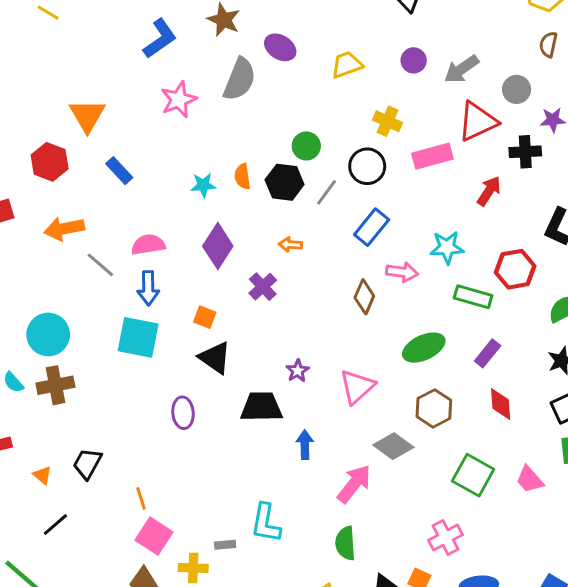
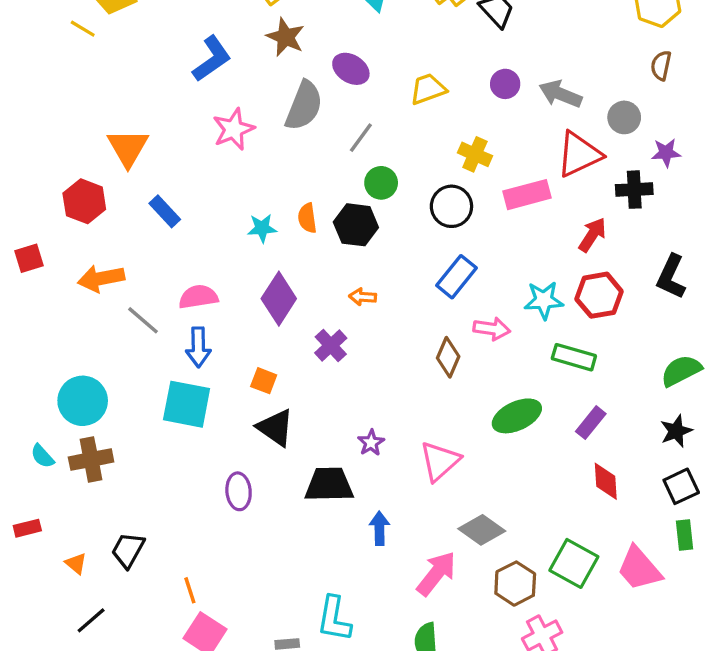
gray arrow: (461, 69) -> (560, 94), turned 57
gray line: (327, 192) -> (361, 138), moved
red hexagon: (515, 269) -> (599, 295), moved
brown hexagon: (434, 408) -> (515, 584), moved
pink trapezoid: (530, 479) -> (639, 568), size x1.4

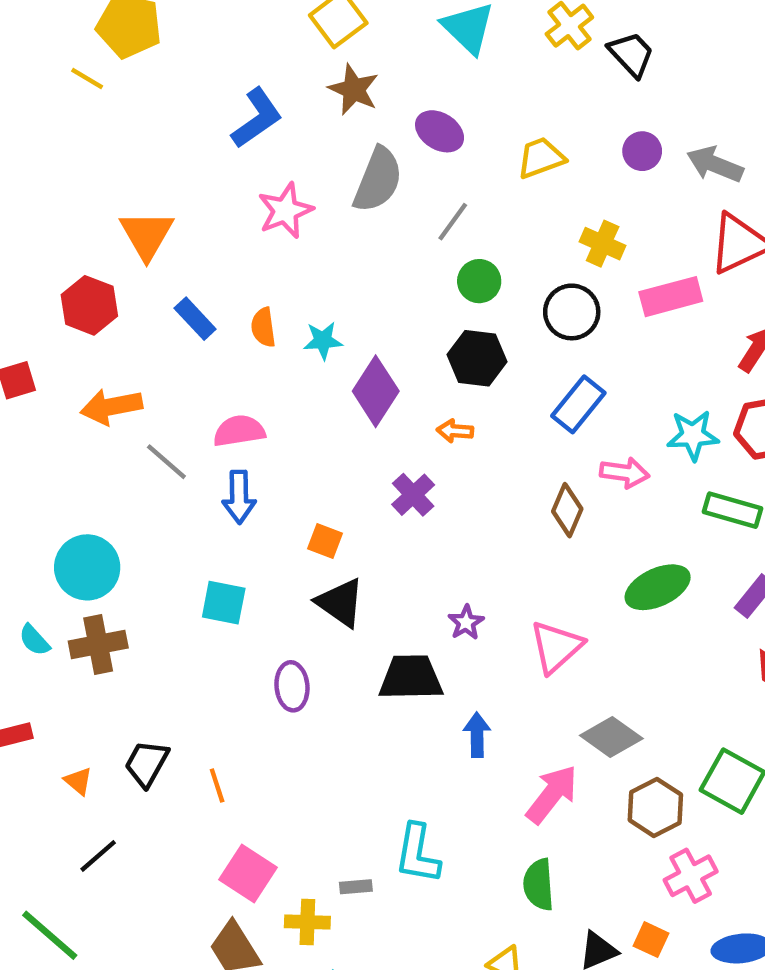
orange semicircle: (307, 218) -> (263, 327), moved
black hexagon: (356, 225) -> (477, 358), moved
purple diamond: (279, 299) -> (376, 391), moved
cyan square: (187, 404) -> (224, 603), moved, size x0.7
orange line: (190, 590) -> (217, 785), moved

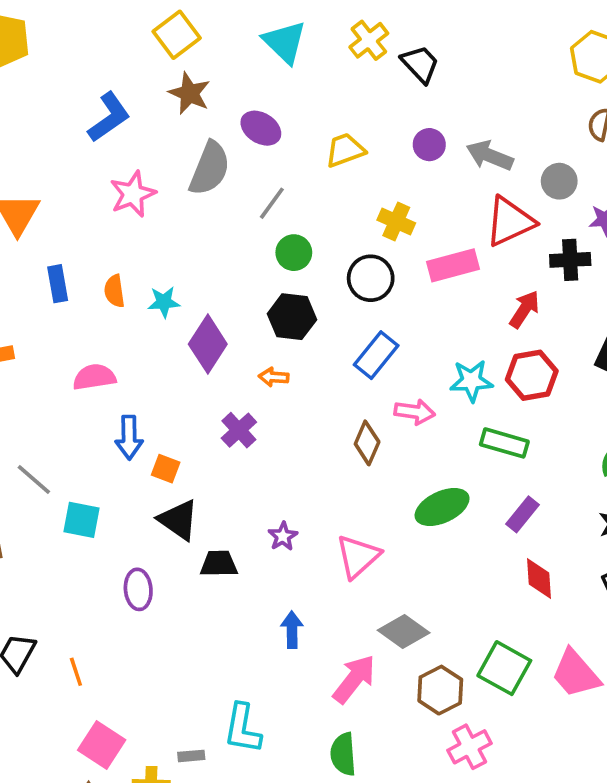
blue rectangle: (195, 319) -> (58, 284), turned 33
gray line: (166, 462) -> (34, 480), moved
blue arrow: (239, 497) -> (129, 437), moved
black trapezoid: (411, 678) -> (219, 564), moved, size x0.7

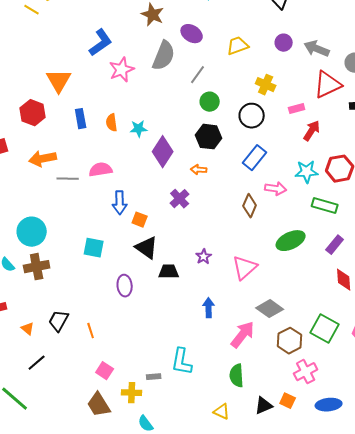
blue L-shape: (109, 117) -> (101, 43), moved
pink rectangle: (453, 265) -> (297, 109), size x0.6
red arrow: (524, 309) -> (312, 131), moved
gray line: (34, 480) -> (68, 179), moved, turned -40
pink square: (102, 745) -> (105, 371), size x0.7

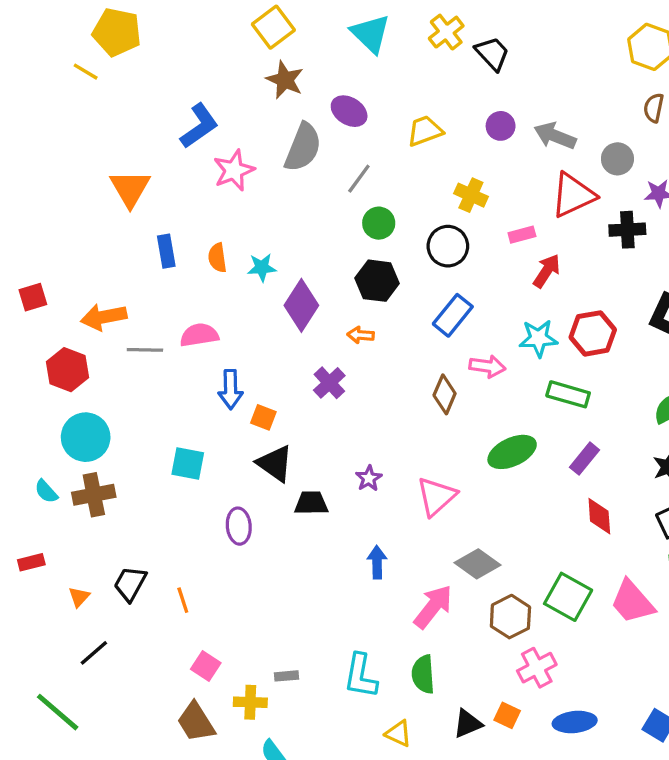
red hexagon: (33, 113) -> (68, 370), moved
orange triangle: (28, 329) -> (79, 597), turned 32
cyan L-shape: (182, 362) -> (361, 676), moved

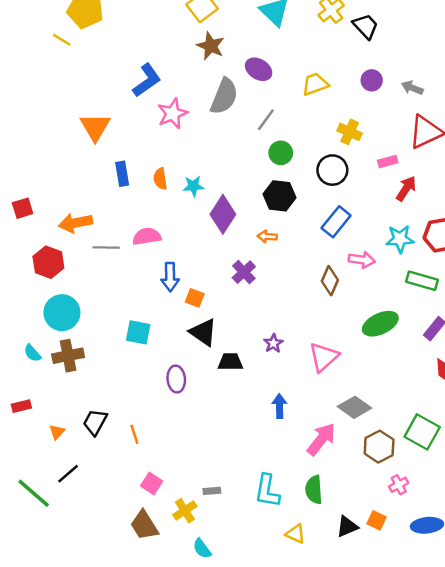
gray arrow: (555, 136) -> (412, 88), size x0.7
pink cross: (537, 668) -> (399, 485), size x0.7
yellow cross: (250, 702) -> (185, 511), turned -35
green line: (58, 712) -> (34, 493), moved

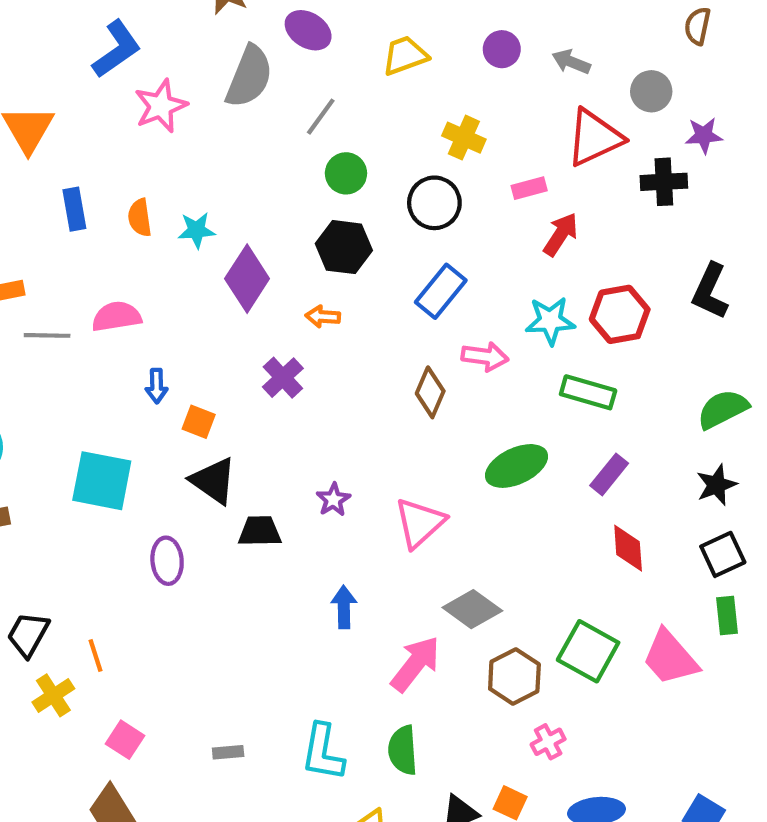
blue arrow: (170, 277) -> (157, 386), size x0.7
cyan square: (138, 332) -> (102, 481), size x1.4
yellow cross: (185, 511) -> (53, 695), moved

